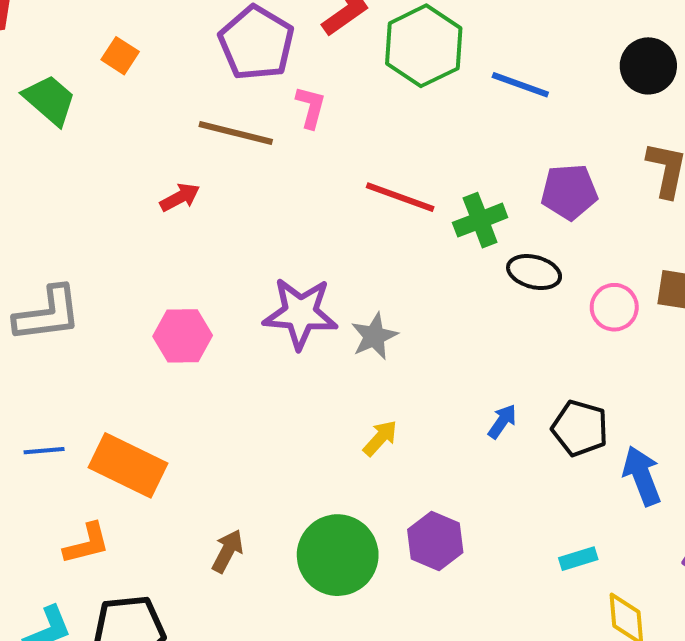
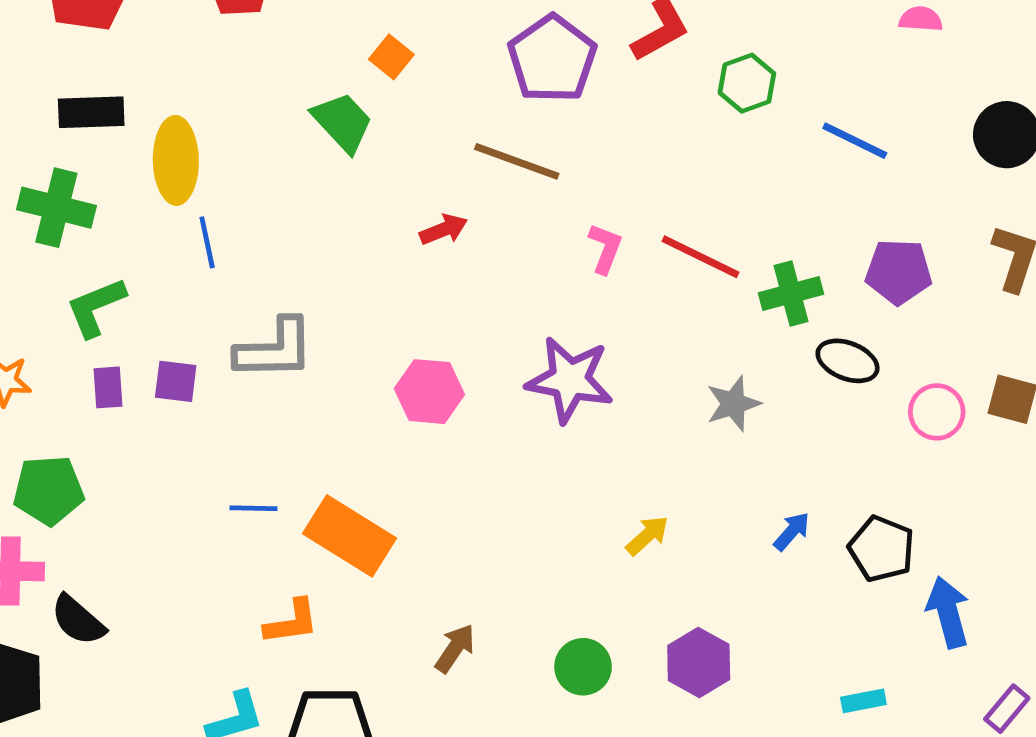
green hexagon: (424, 46) -> (747, 83), size x0.6
green trapezoid: (50, 100) -> (342, 122), moved
pink L-shape: (311, 107) -> (605, 248), moved
gray star: (374, 336) -> (733, 404), moved
green circle: (338, 555) -> (583, 667), size x0.6

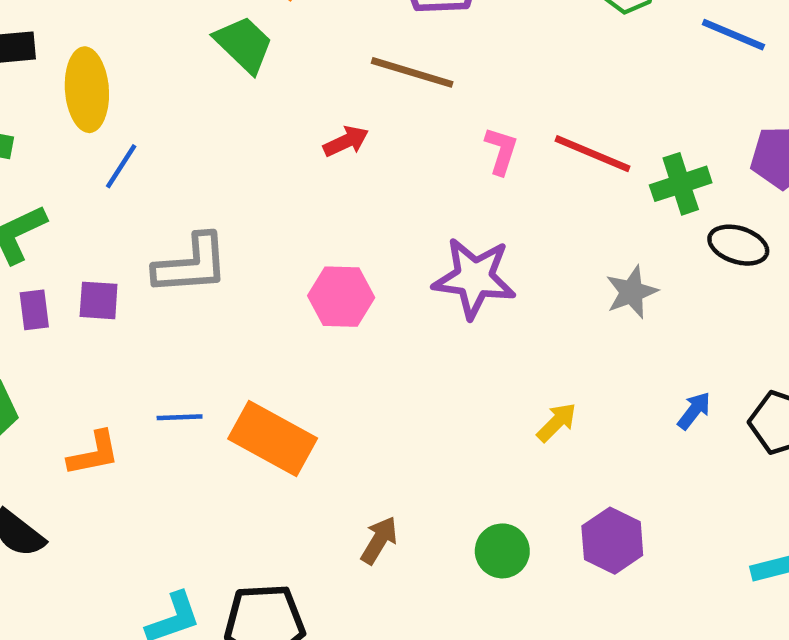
blue line: (207, 242) -> (121, 166), turned 48
orange L-shape: (292, 622) -> (94, 453), moved

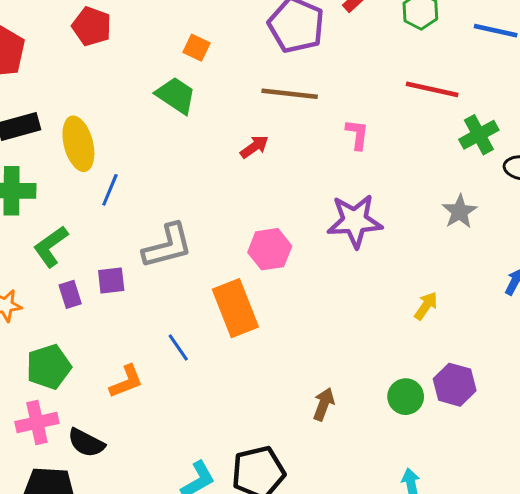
red line: (593, 154) -> (432, 89), moved
blue line: (180, 417) -> (178, 347), turned 68
orange rectangle: (273, 439) -> (235, 308), moved, turned 50
purple hexagon: (612, 541) -> (455, 385), moved

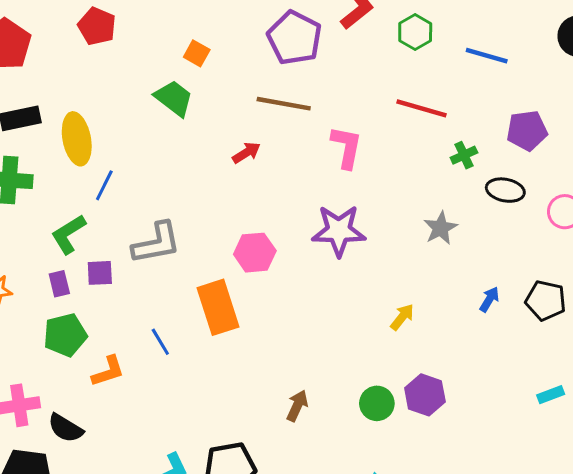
pink L-shape: (357, 134) -> (346, 147), size x1.4
green cross: (479, 135) -> (464, 155), size x0.7
green L-shape: (51, 246) -> (68, 234), moved
green pentagon: (49, 367) -> (65, 335), moved

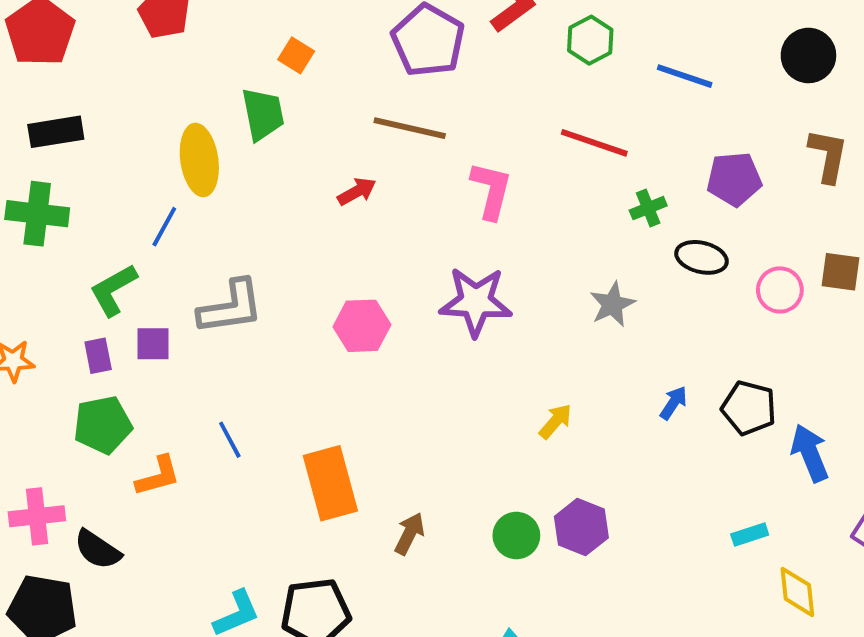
green trapezoid: (174, 98) -> (263, 114), turned 39
yellow ellipse: (77, 139) -> (199, 160), moved
orange rectangle: (218, 307) -> (330, 483), moved

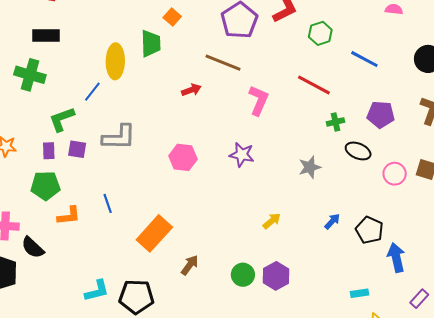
purple star: (476, 302) -> (242, 155), size x0.7
orange rectangle: (330, 483) -> (154, 233), turned 48

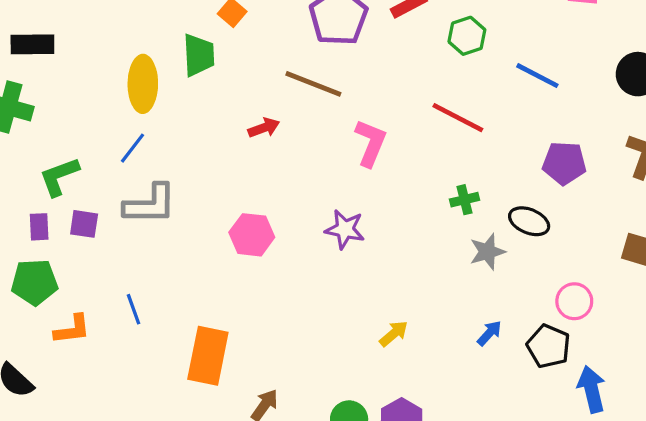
blue line: (92, 92) -> (132, 148), moved
green cross: (335, 122) -> (465, 200), moved
gray star: (310, 167) -> (487, 252), moved
pink circle: (395, 174) -> (574, 301), moved
orange rectangle: (154, 233) -> (208, 356), turned -30

